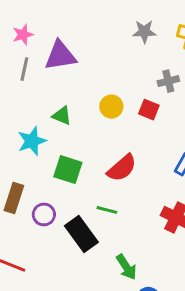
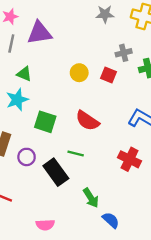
green triangle: (62, 116) -> (24, 74), moved
red semicircle: (122, 168) -> (87, 121), turned 75

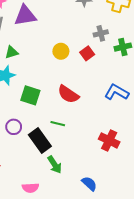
green triangle: (24, 74) -> (12, 52), turned -40
red square: (108, 75) -> (87, 53), turned 32
red cross: (129, 159) -> (109, 140), moved
green arrow: (91, 198) -> (55, 165), moved

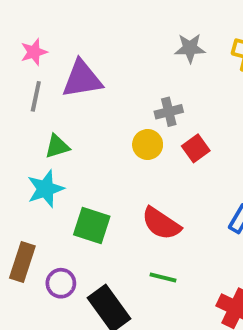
gray cross: (101, 33) -> (169, 112), moved
green line: (58, 124) -> (163, 277), moved

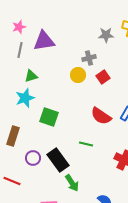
gray star: (190, 48) -> (106, 35), moved
red semicircle: (161, 223) -> (101, 116), moved
purple circle: (61, 283) -> (33, 158), moved

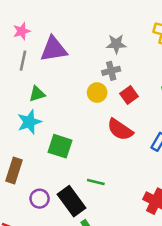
gray star: (106, 35) -> (116, 44), moved
red semicircle: (101, 116) -> (120, 130), moved
green line: (86, 144) -> (96, 182), moved

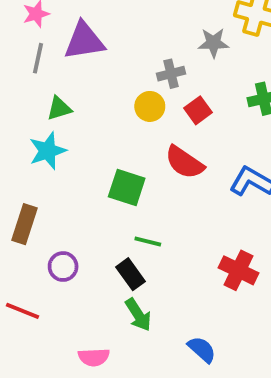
gray star: (116, 44) -> (213, 43), moved
green square: (60, 146) -> (127, 187), moved
black rectangle: (72, 201) -> (131, 274), moved, size x0.7

